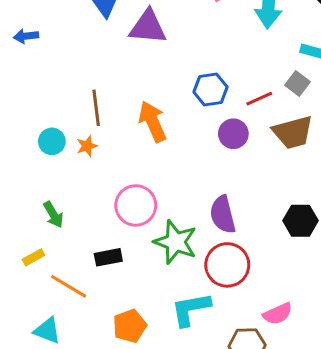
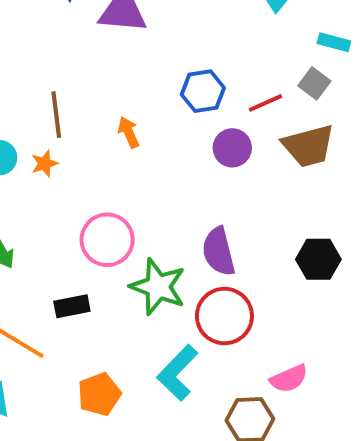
orange arrow: (153, 122) -> (129, 132), size x0.6
cyan L-shape: (191, 309) -> (178, 373), turned -36

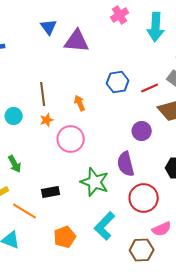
purple circle: (232, 148) -> (142, 131), moved
orange star: (45, 164) -> (47, 120), moved
pink circle: (107, 240) -> (71, 139), moved
red circle: (224, 316) -> (144, 198), moved

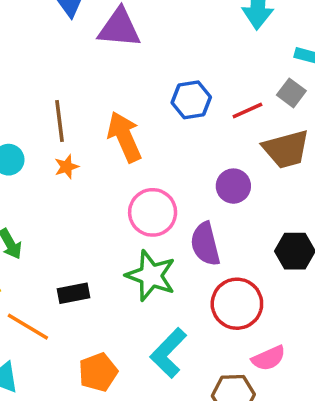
orange arrow: (80, 103) -> (124, 137), size x1.8
pink circle: (71, 139) -> (153, 212), moved

